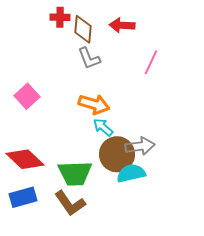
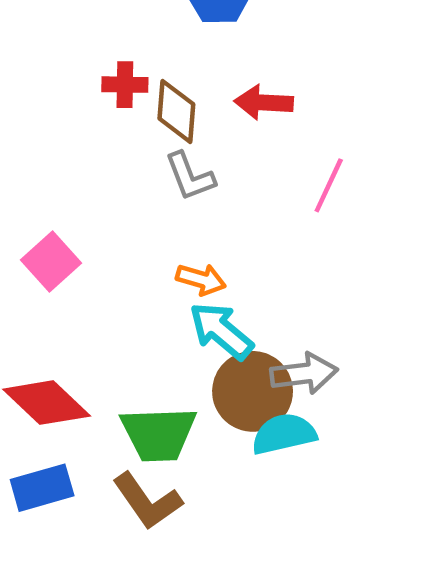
orange arrow: (94, 104) -> (201, 279), size x0.7
cyan arrow: (103, 127) -> (221, 331), size x1.4

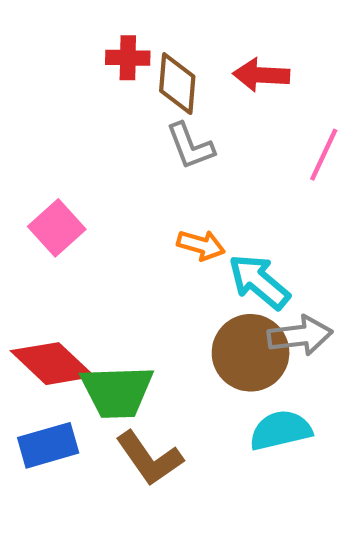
cyan arrow: (221, 331) -> (259, 282), moved
green trapezoid: (158, 434) -> (117, 392), moved
cyan semicircle: (284, 434) -> (281, 430), moved

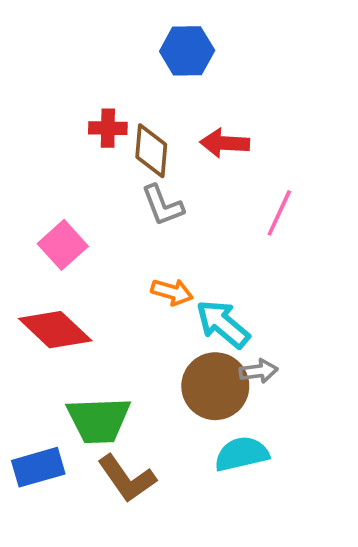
pink square: (57, 228) -> (63, 245), moved
gray arrow: (300, 336) -> (259, 371), size x0.7
red diamond: (52, 364) -> (55, 330), moved

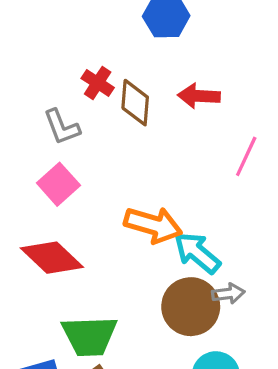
red cross: (108, 128) -> (98, 83), turned 32
gray L-shape: (163, 205) -> (62, 127), moved
orange arrow: (172, 292) -> (153, 225), size x1.6

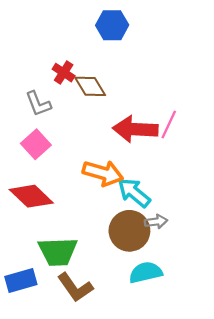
red arrow: (199, 96) -> (135, 129), moved, size x1.5
brown diamond: (135, 103) -> (90, 86), turned -36

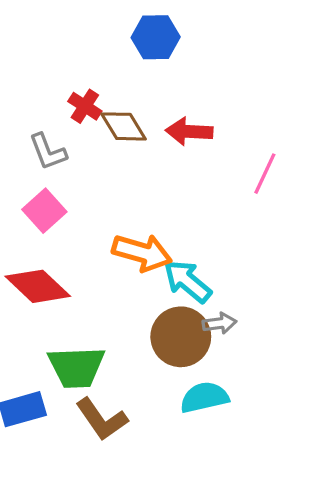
pink line: (169, 125) -> (265, 174), moved
red arrow: (135, 129) -> (189, 131), moved, size x0.7

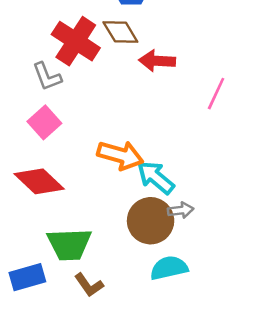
red cross: (85, 106) -> (76, 41), size x1.8
brown diamond: (124, 126) -> (120, 32), moved
brown L-shape: (102, 419) -> (89, 285), size x0.7

